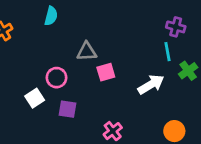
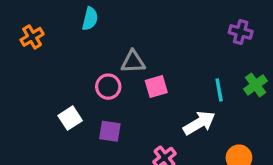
cyan line: (167, 52) -> (219, 90), moved
pink circle: (56, 78) -> (108, 87), moved
white arrow: (151, 84) -> (199, 123), moved

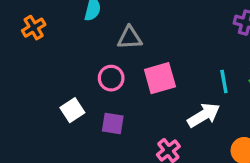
gray triangle: (133, 62) -> (130, 38), moved
pink square: (156, 87) -> (160, 78), size x1.4

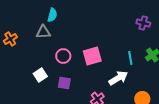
orange cross: (34, 28) -> (10, 39), moved
gray triangle: (130, 38) -> (43, 32), moved

